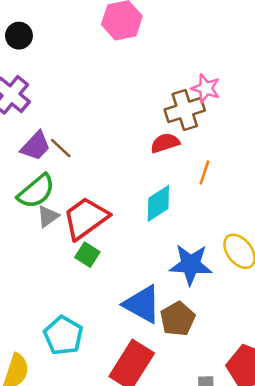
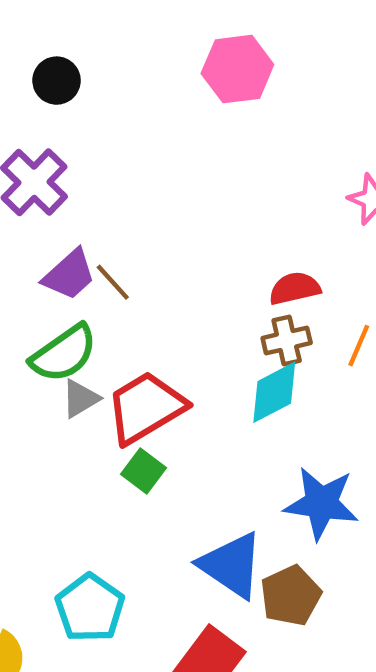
brown cross: (185, 110) -> (287, 340), moved, size x0.7

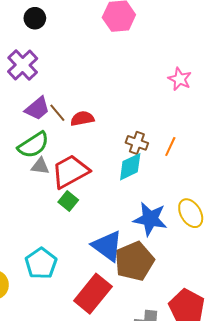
red semicircle: (295, 288) -> (82, 119), moved
brown cross: (287, 340) -> (137, 143), turned 30
gray triangle: (80, 399) -> (40, 166), turned 36
brown pentagon: (291, 596) -> (134, 261), size x1.4

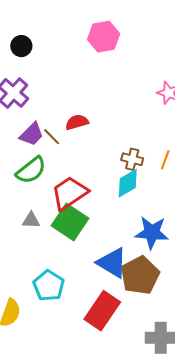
red semicircle: (82, 119) -> (77, 122), moved
gray triangle: (40, 166) -> (31, 220), moved
green square: (68, 201) -> (70, 222), size x1.8

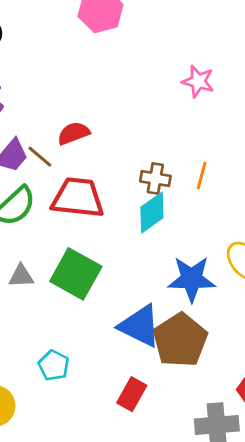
red trapezoid: (70, 193) -> (78, 198), moved, turned 45
cyan pentagon: (49, 286) -> (54, 365), size x0.7
red rectangle: (102, 311) -> (132, 394), size x0.6

